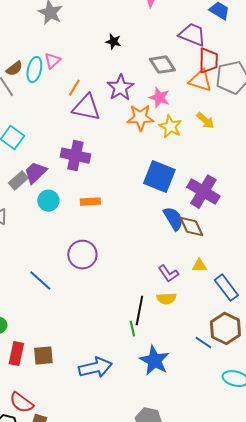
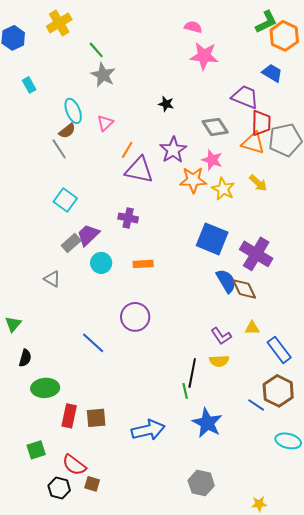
cyan ellipse: (34, 70) -> (73, 111), moved, turned -35
purple cross: (75, 156) -> (128, 218), size x0.7

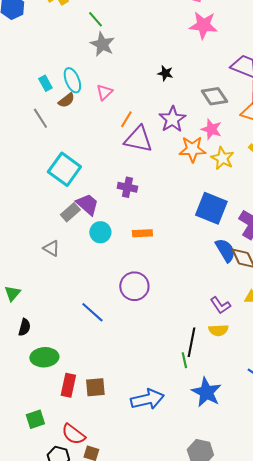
cyan rectangle: (29, 85) -> (45, 83), moved
gray line: (59, 149) -> (40, 118), moved
cyan square: (65, 200) -> (64, 169), size x1.4
purple trapezoid: (88, 235) -> (87, 204), turned 85

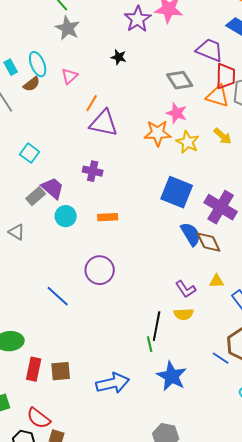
black star: (165, 73) -> (119, 57), moved
purple star: (172, 119) -> (138, 19), moved
cyan square: (64, 169) -> (30, 153), size x0.6

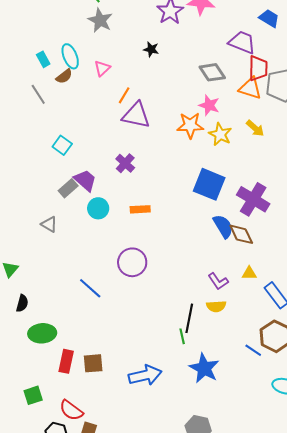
purple cross: (93, 171) -> (125, 163), turned 30

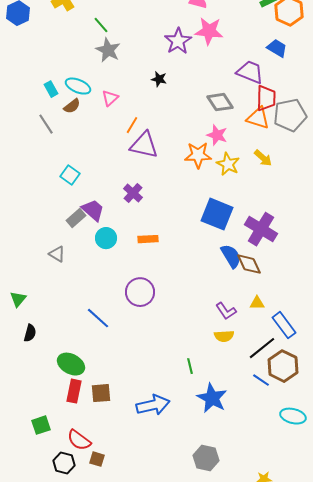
cyan ellipse: (70, 56) -> (78, 86), turned -45
black line: (189, 318) -> (262, 348), moved, turned 40
green ellipse: (42, 333) -> (71, 364), moved, turned 32

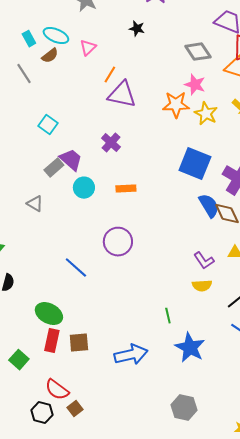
green square: (41, 425) -> (19, 360), moved, turned -30
brown square: (97, 459) -> (75, 409), turned 35

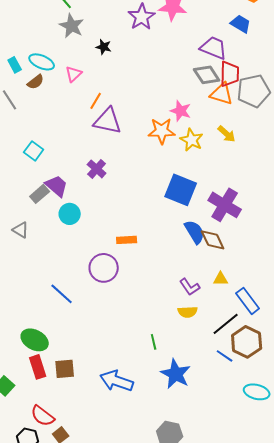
black star: (137, 29) -> (104, 47), moved
gray diamond: (198, 52) -> (207, 75), moved
orange rectangle: (126, 189) -> (127, 240), moved
red rectangle: (52, 341) -> (38, 367), turned -30
blue arrow: (131, 355) -> (117, 381), turned -148

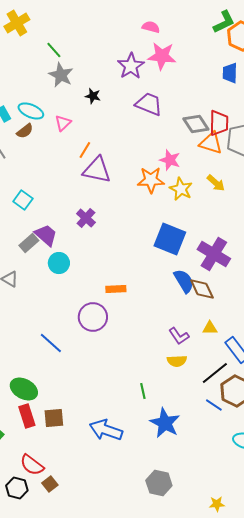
blue trapezoid: (241, 24) -> (230, 73), turned -120
purple trapezoid: (214, 48) -> (149, 104), moved

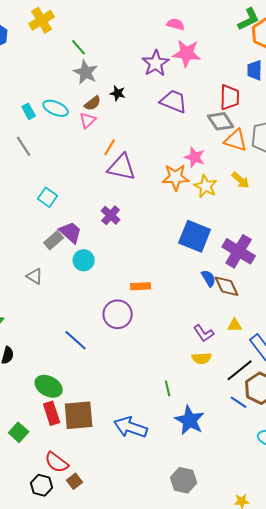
red trapezoid: (219, 123) -> (230, 97), moved
brown semicircle: (25, 131) -> (93, 103), moved
blue semicircle: (184, 281) -> (209, 278), size x0.7
brown square: (54, 418) -> (79, 415), size x1.5

